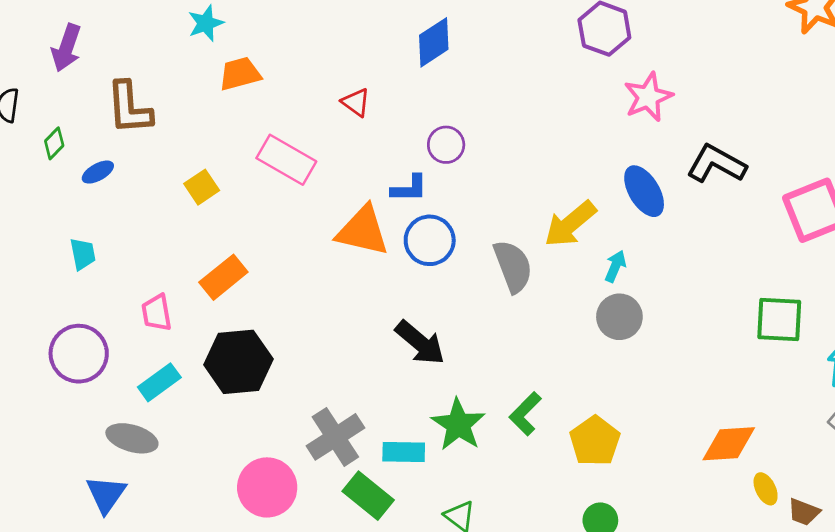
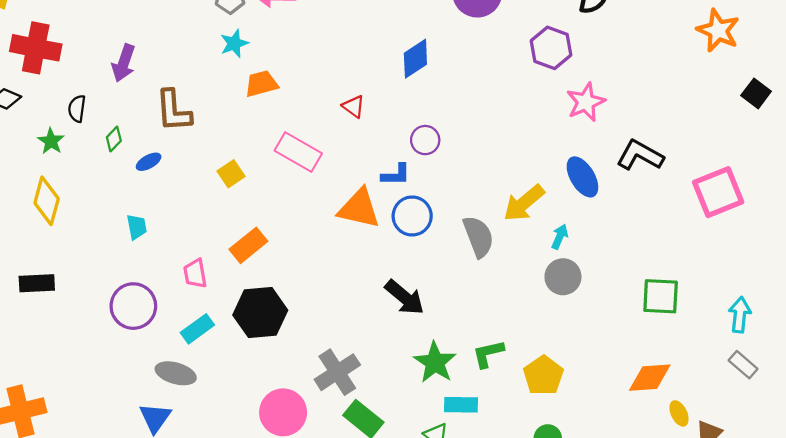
green square: (779, 320) -> (661, 296), moved
green L-shape: (525, 414) -> (488, 354), turned 32
cyan rectangle: (404, 452) -> (461, 405), moved

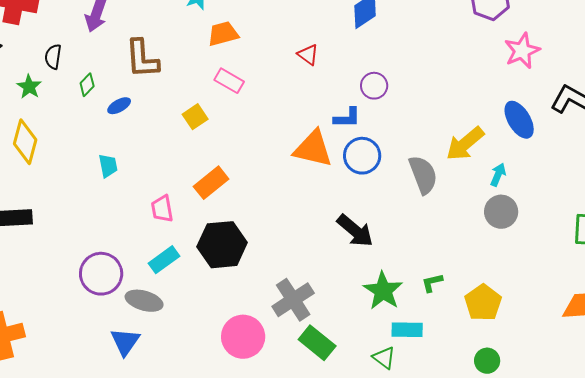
pink rectangle: (298, 152) -> (229, 81), moved, size x0.7
purple circle: (133, 306) -> (101, 274), moved
green L-shape: (488, 354) -> (432, 283), size x0.7

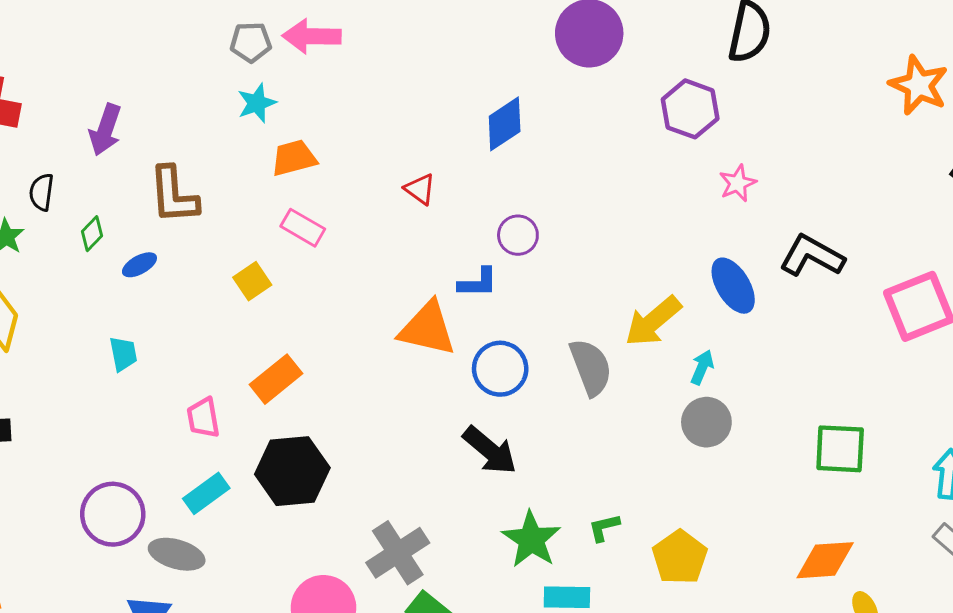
pink star: (522, 51) -> (738, 183), size x0.7
blue circle: (362, 156) -> (500, 369), moved

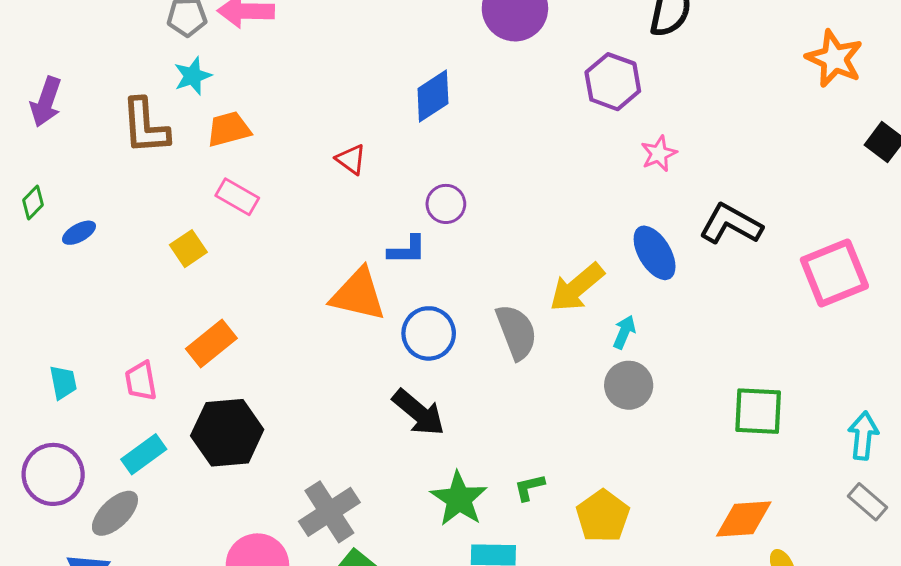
brown L-shape: (174, 195) -> (145, 126), moved
cyan trapezoid: (123, 354) -> (63, 382), moved
gray ellipse: (177, 554) -> (115, 513), turned -60

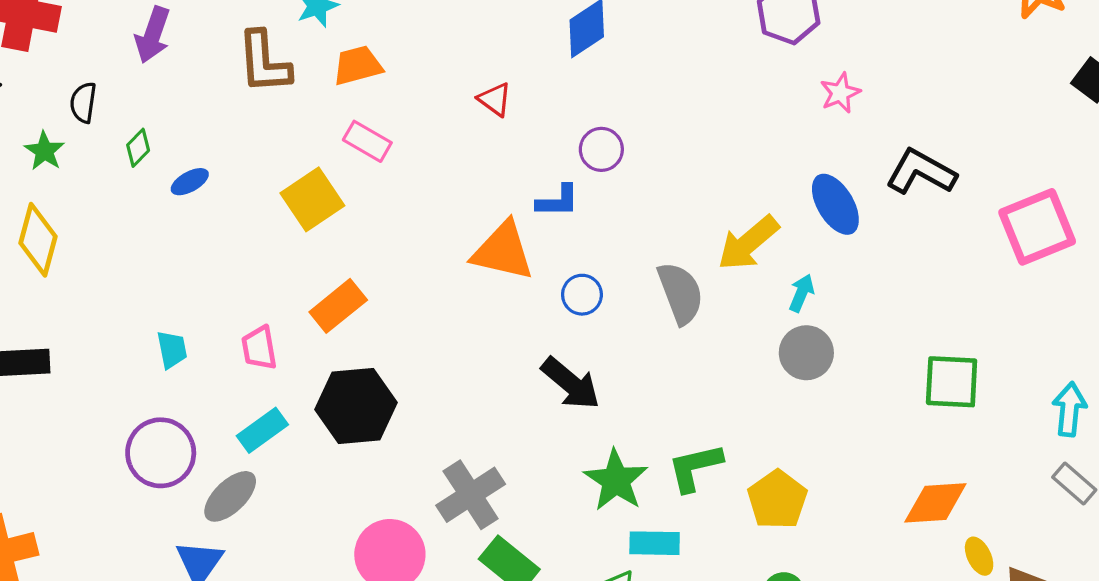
yellow square: (188, 249) -> (312, 199), size x1.5
blue circle: (429, 333) -> (582, 295), size x0.7
green L-shape: (529, 487) -> (695, 467), size x1.6

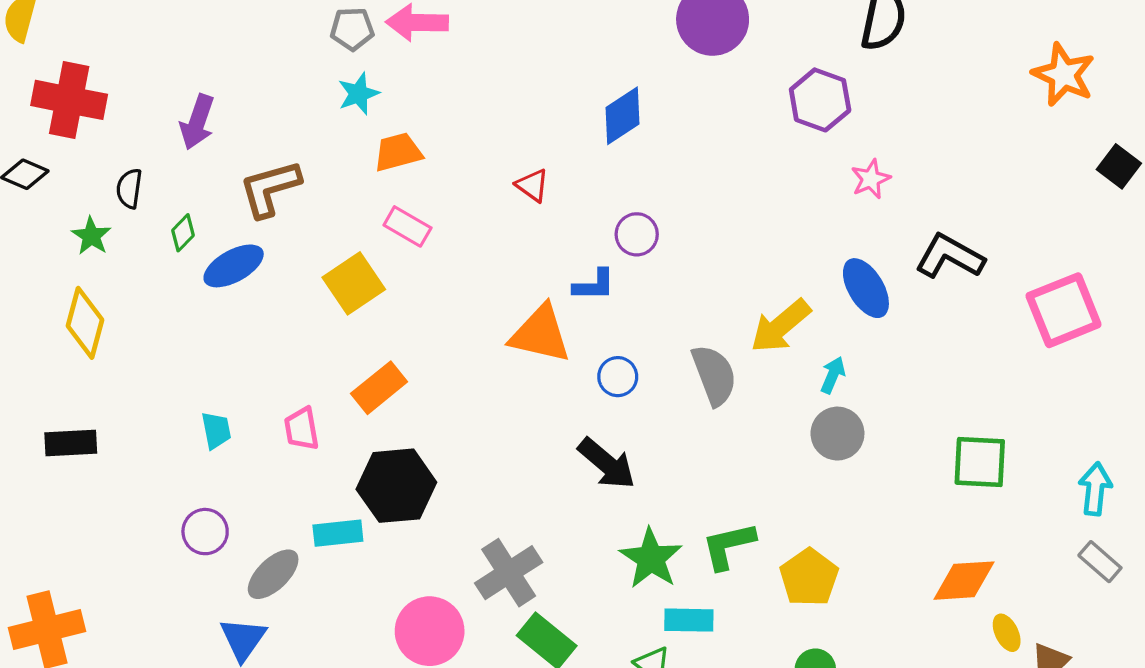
brown L-shape: (264, 62) -> (270, 188), moved, turned 78
blue ellipse: (190, 182) -> (234, 266), size x1.6
cyan rectangle: (262, 430) -> (338, 533), moved, turned 30
purple circle: (161, 453) -> (205, 532), size x0.7

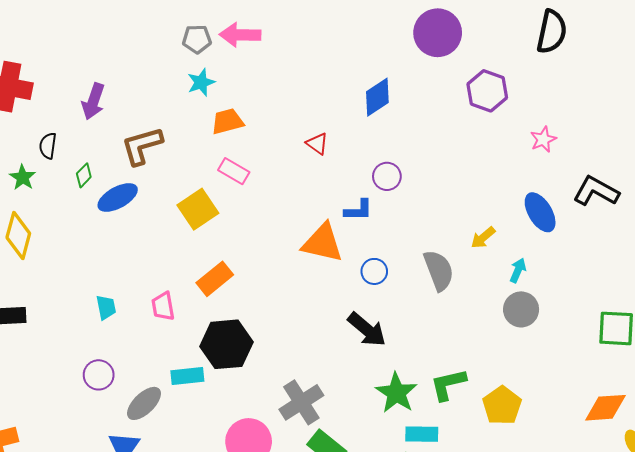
purple hexagon: (820, 100) -> (487, 91), moved
yellow arrow: (781, 326) -> (483, 238), size x0.6

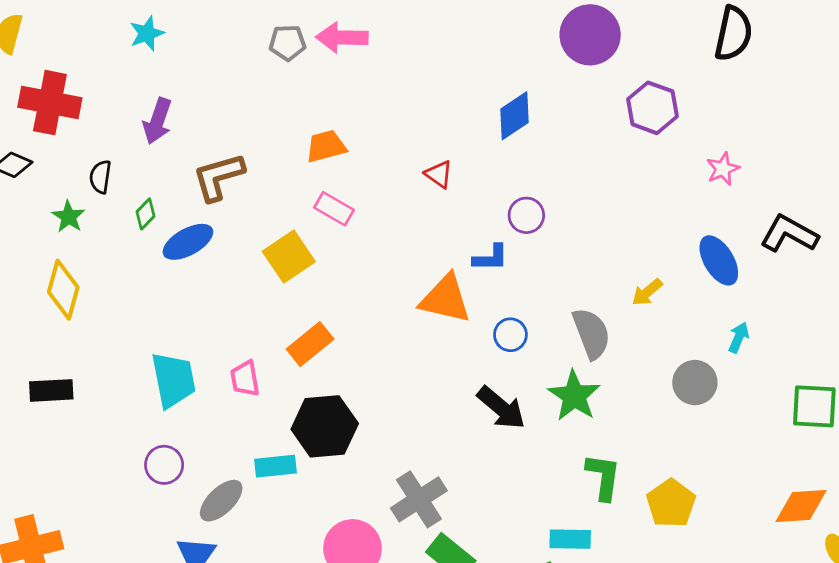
cyan star: (201, 82) -> (147, 34), moved
cyan arrow: (518, 270) -> (739, 337), moved
cyan trapezoid: (106, 307) -> (173, 380), size x1.8
green L-shape: (448, 384) -> (603, 477), turned 111
green star: (396, 393) -> (574, 396), moved

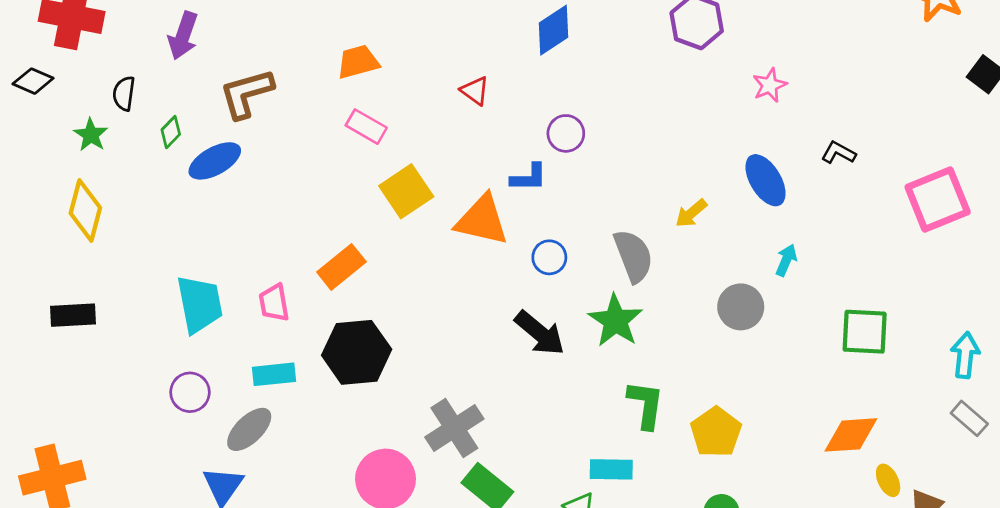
black L-shape: (789, 234) -> (838, 153), size x0.6
yellow square: (289, 256) -> (406, 191), moved
cyan rectangle: (276, 466) -> (274, 374), moved

